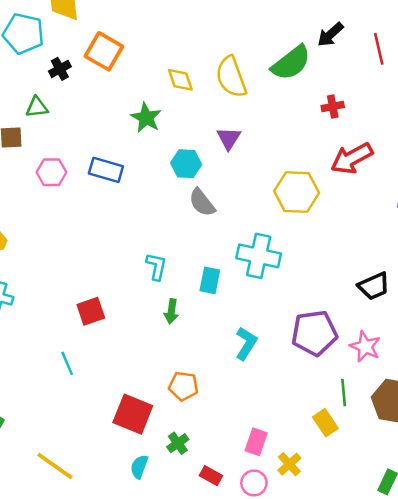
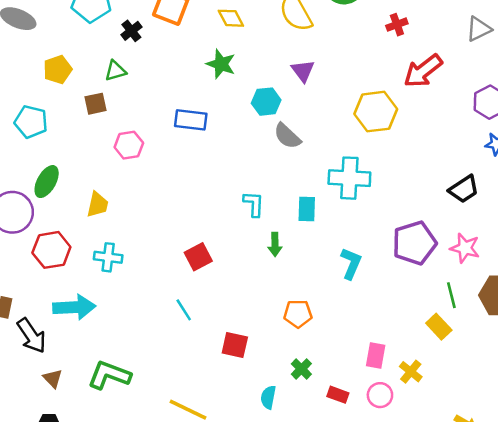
yellow diamond: (180, 80) -> (231, 18), moved
pink hexagon: (51, 172) -> (129, 145), moved
red square: (133, 414) -> (235, 345), moved, size x0.7

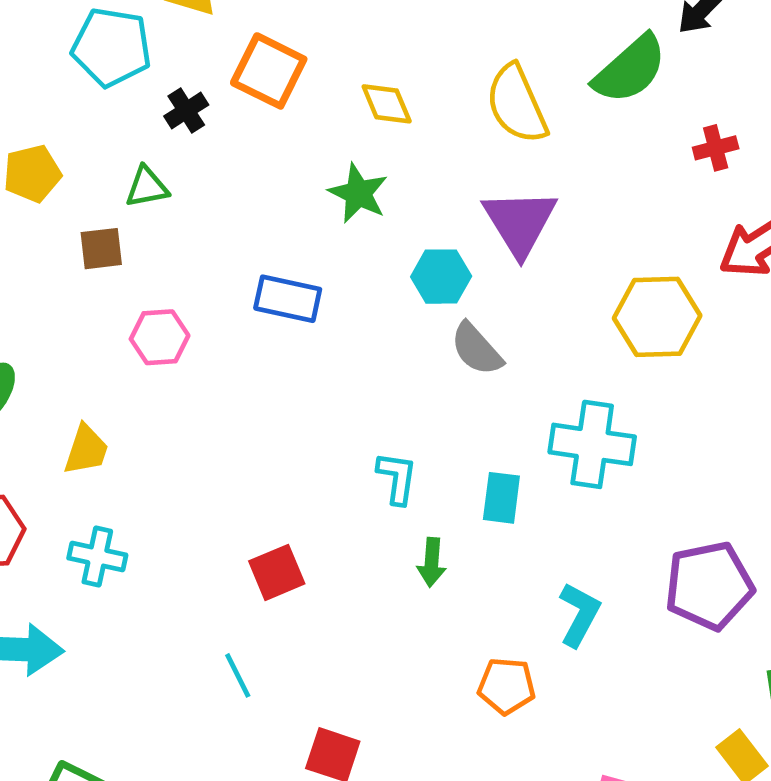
purple triangle: (303, 71) -> (520, 222), size x1.6
orange pentagon: (298, 314) -> (507, 686), moved

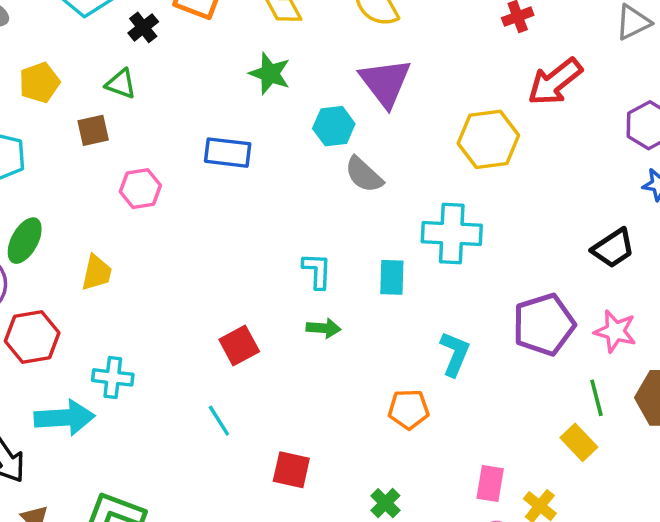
green triangle: (147, 187) -> (121, 84), turned 36
cyan cross: (97, 556) -> (113, 377), moved
green arrow: (432, 562) -> (324, 328), moved, turned -84

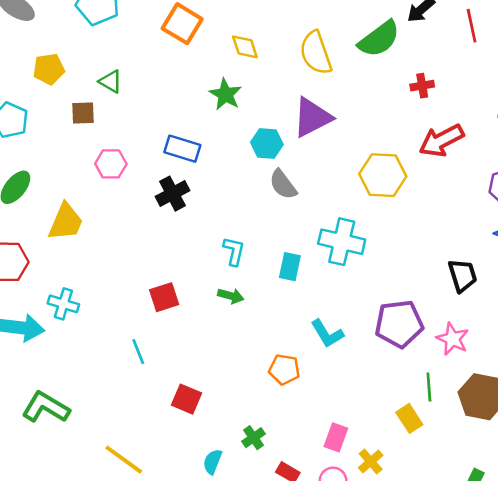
black cross: (143, 27) -> (173, 194), moved, size x1.4
purple triangle: (385, 83) -> (312, 117), turned 30
black trapezoid: (613, 248) -> (463, 275), turned -84
yellow trapezoid: (97, 273) -> (66, 222), size x1.4
cyan L-shape: (455, 354) -> (327, 334), turned 116

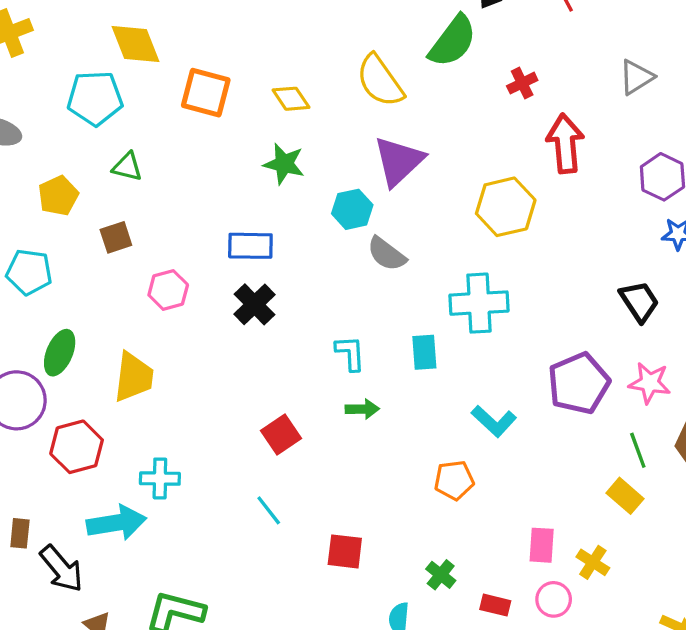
green triangle: (111, 81) -> (127, 167), moved
red arrow: (441, 141) -> (565, 143), turned 129

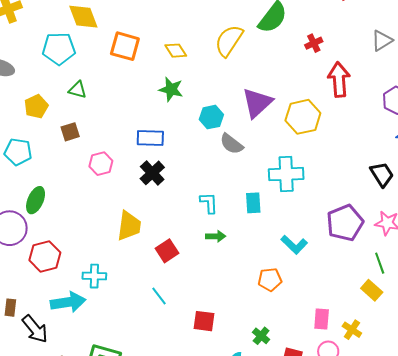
yellow semicircle: (380, 81) -> (229, 41), turned 68
purple triangle: (399, 161) -> (257, 103), moved
yellow trapezoid: (134, 377) -> (129, 226), moved

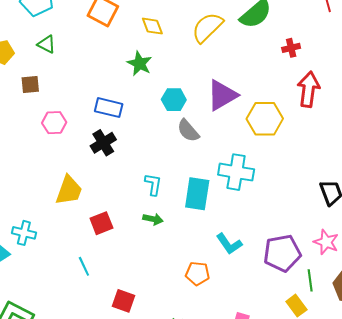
cyan rectangle: (253, 203) -> (197, 194), size x1.5
purple pentagon: (345, 223) -> (282, 253), moved

